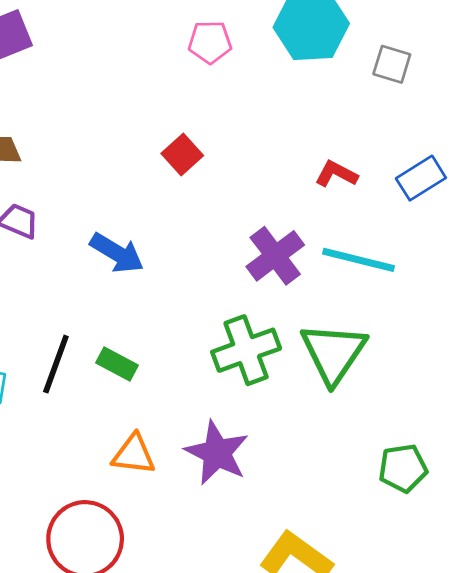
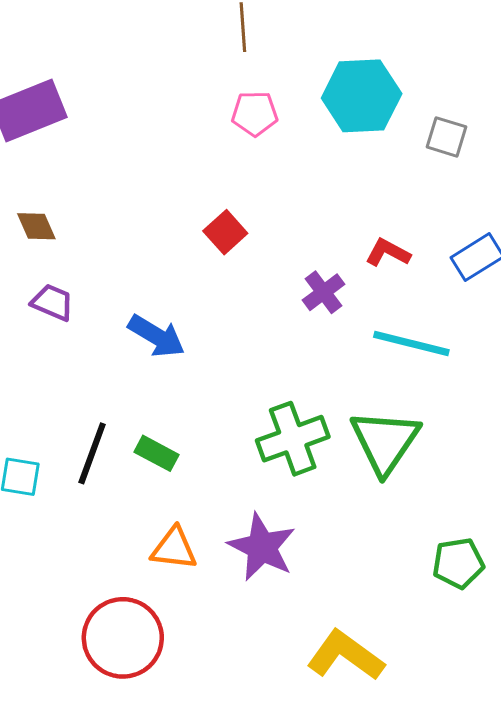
purple cross: (275, 256) -> (323, 292), moved, size x0.7

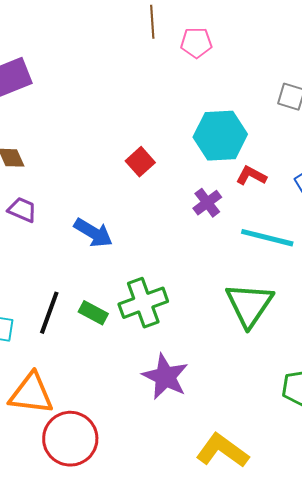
cyan hexagon: (362, 96) -> (220, 136), moved
pink pentagon: (255, 113) -> (196, 43), moved
green cross: (293, 439) -> (143, 303), moved
orange triangle: (174, 549) -> (31, 394), moved, size x1.4

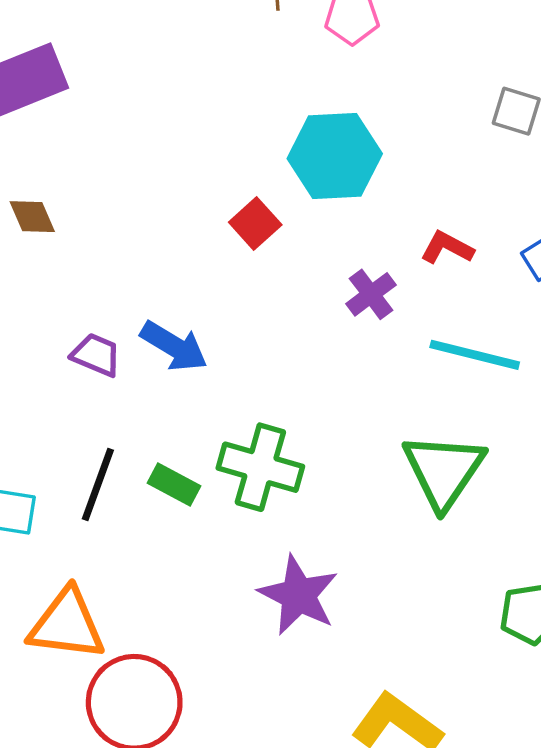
cyan hexagon: (220, 136) -> (335, 156), moved
purple trapezoid: (22, 210) -> (96, 355), moved
green cross: (143, 303) -> (260, 467), turned 36

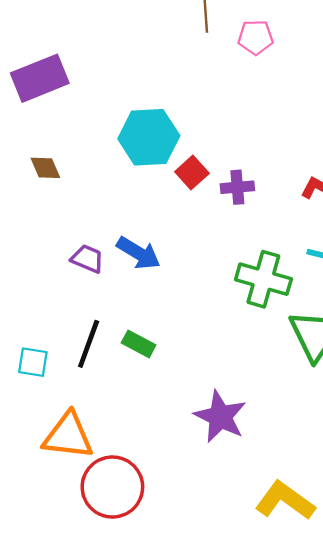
cyan hexagon: (335, 156) -> (149, 137), moved
purple cross: (371, 294) -> (237, 187), moved, turned 32
green cross: (260, 467) -> (263, 279), moved

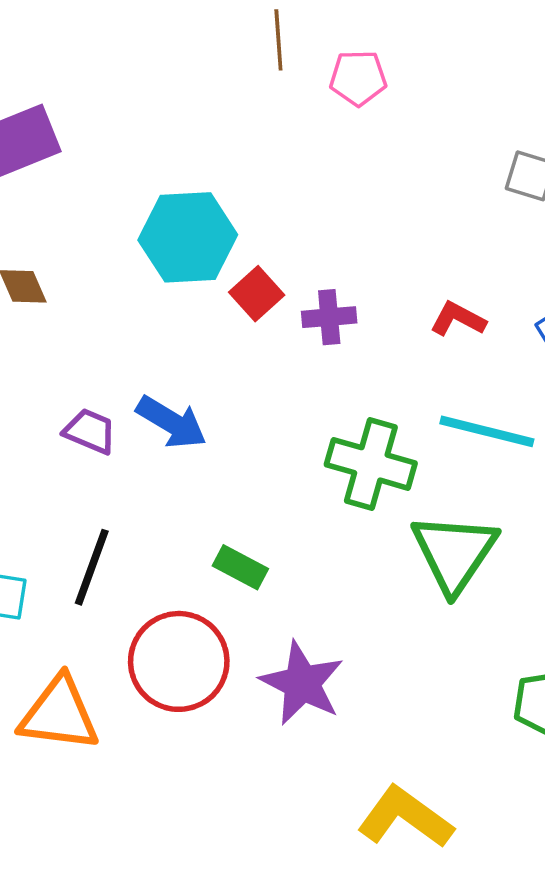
green rectangle: (139, 344) -> (240, 567), moved
red circle: (112, 487) -> (179, 661), moved

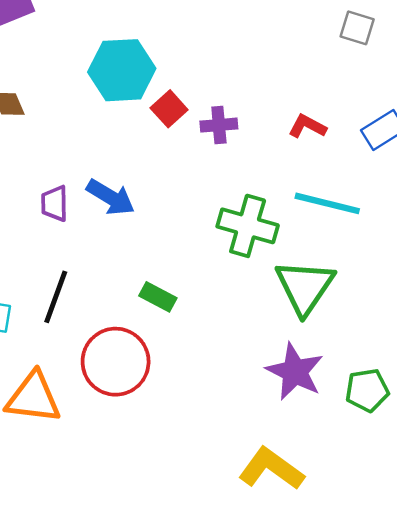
purple trapezoid: (90, 431) -> (55, 203), turned -114
purple star: (302, 683) -> (295, 372), moved

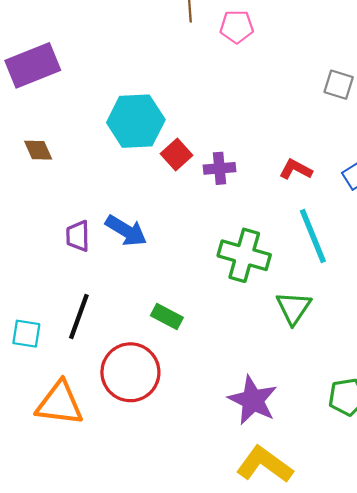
cyan line: (327, 203) -> (313, 236), turned 54
green triangle: (305, 287) -> (294, 308), size x0.7
purple star: (295, 372) -> (253, 400), moved

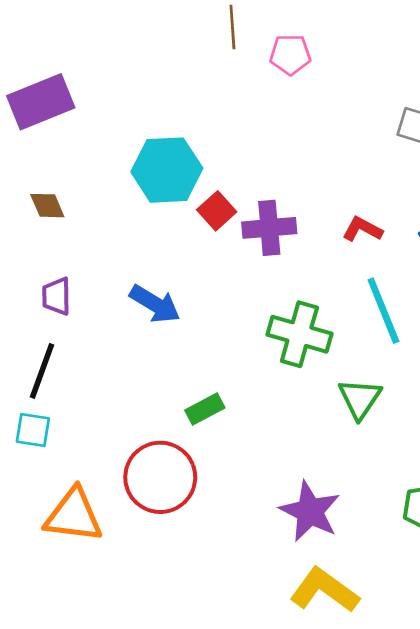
purple cross: (220, 168) -> (269, 228), size x1.4
purple trapezoid: (78, 236) -> (57, 296), moved
black line: (79, 316) -> (42, 371), moved
green rectangle: (167, 316) -> (205, 409), turned -56

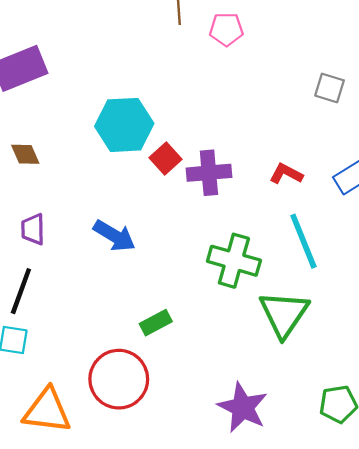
green triangle: (360, 399) -> (284, 314), size x1.4

